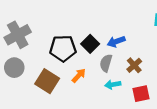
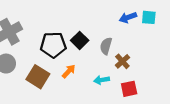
blue arrow: (116, 42) -> (128, 17), moved
gray semicircle: (106, 63) -> (106, 46), moved

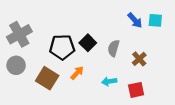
blue arrow: (128, 17) -> (135, 20), turned -112
brown cross: (122, 61) -> (139, 59), moved

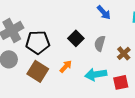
blue arrow: (135, 20) -> (104, 12), moved
black pentagon: (62, 47) -> (38, 42), moved
cyan arrow: (109, 81) -> (96, 74), size x1.5

